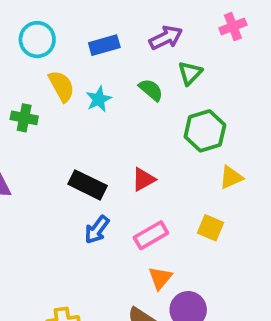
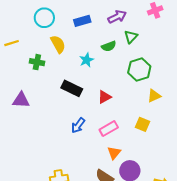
green semicircle: (151, 90) -> (109, 46), turned 120
cyan star: (99, 99) -> (87, 60), moved
black rectangle: (88, 185) -> (72, 88), moved

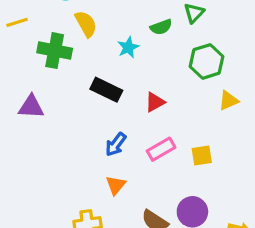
green cross: (37, 62) -> (55, 51), size x1.5
yellow square: (142, 124) -> (202, 155), moved, turned -32
orange triangle: (114, 153) -> (116, 185), moved

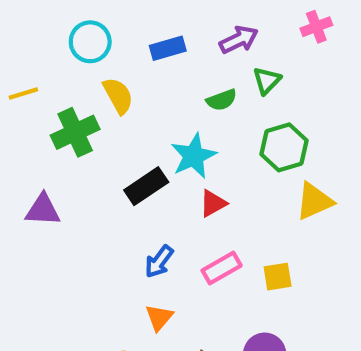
cyan star: (128, 47) -> (194, 156), moved, size x1.5
green cross: (55, 51) -> (75, 132), turned -36
black rectangle: (106, 90) -> (146, 186), turned -60
yellow triangle: (228, 101) -> (314, 201), size x1.4

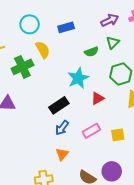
purple arrow: (239, 40) -> (110, 20), moved
black rectangle: (146, 186) -> (59, 105), moved
red triangle: (213, 203) -> (97, 98), moved

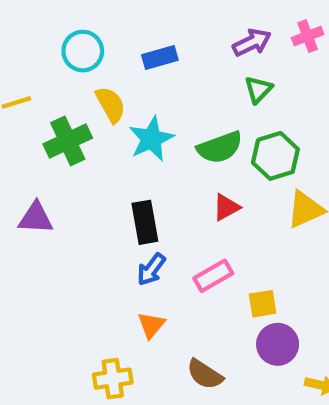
green semicircle: (91, 52) -> (220, 147), moved, size x1.5
cyan star: (78, 78) -> (151, 139), moved
black rectangle: (59, 105) -> (145, 222), turned -66
yellow square: (118, 135) -> (263, 304), moved
purple circle: (112, 171) -> (278, 344), moved

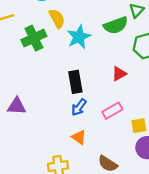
green semicircle: (220, 147) -> (116, 25), moved
purple triangle: (36, 218) -> (17, 106), moved
orange triangle: (151, 325) -> (79, 137), turned -35

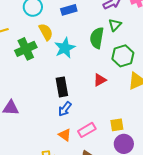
green semicircle: (116, 25) -> (97, 38), turned 120
pink rectangle: (112, 111) -> (87, 130), moved

